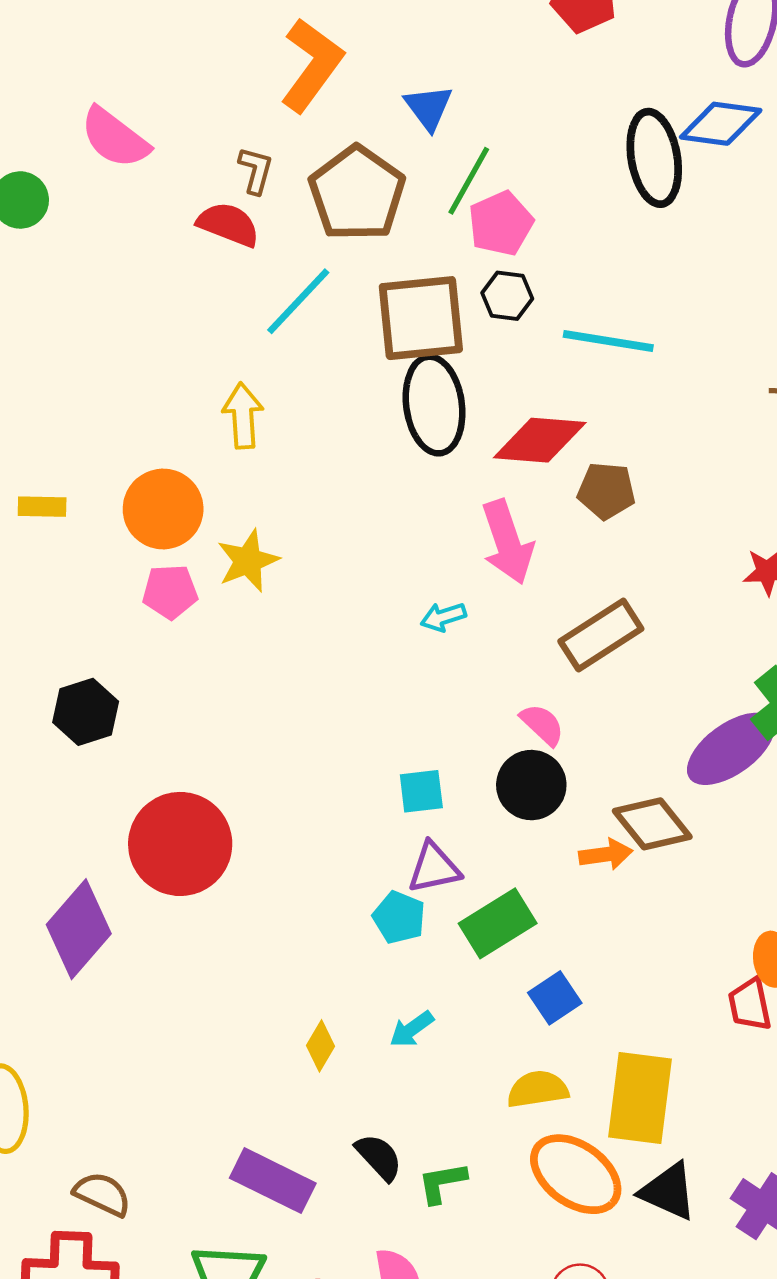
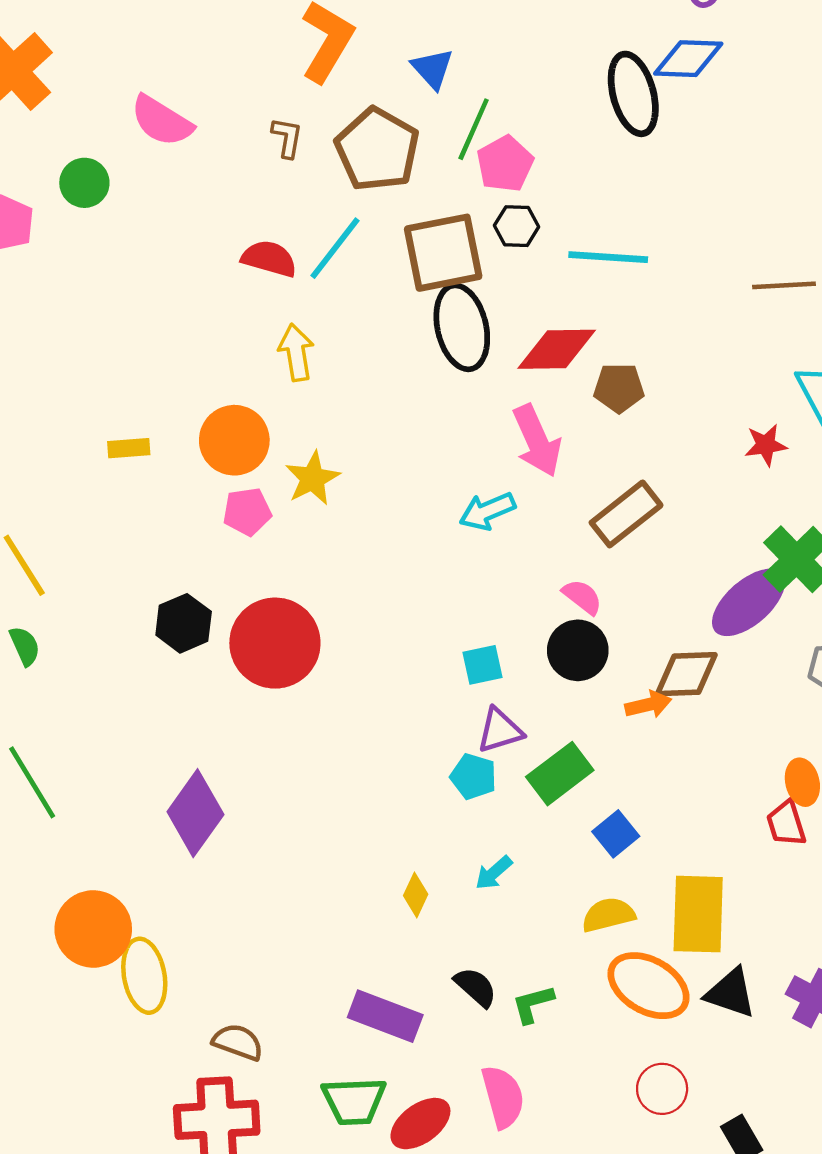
red semicircle: (228, 224) -> (269, 259), moved
cyan arrow: (443, 617) -> (487, 511), size x1.4
brown diamond: (652, 824) -> (686, 674), turned -48
red circle: (180, 844) -> (275, 643), moved

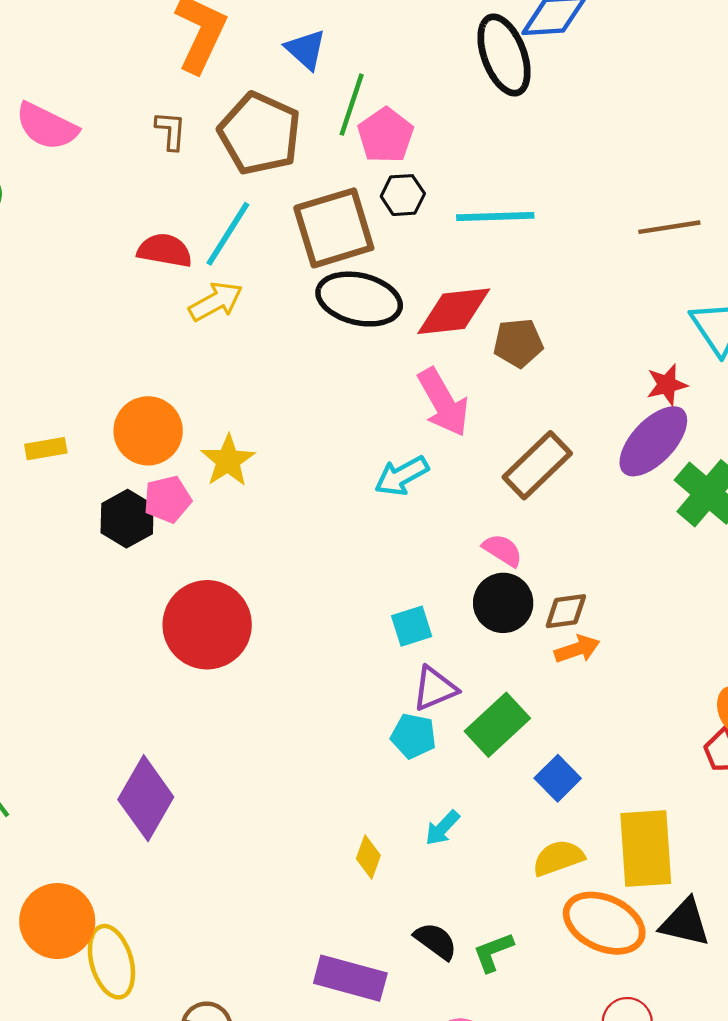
black ellipse: (462, 327) -> (359, 299), turned -58
yellow arrow: (296, 352) -> (216, 302), moved, turned 76
purple ellipse: (749, 602) -> (653, 441), moved
black hexagon: (184, 623) -> (127, 519), moved
brown diamond: (686, 674) -> (566, 611), moved, size x0.7

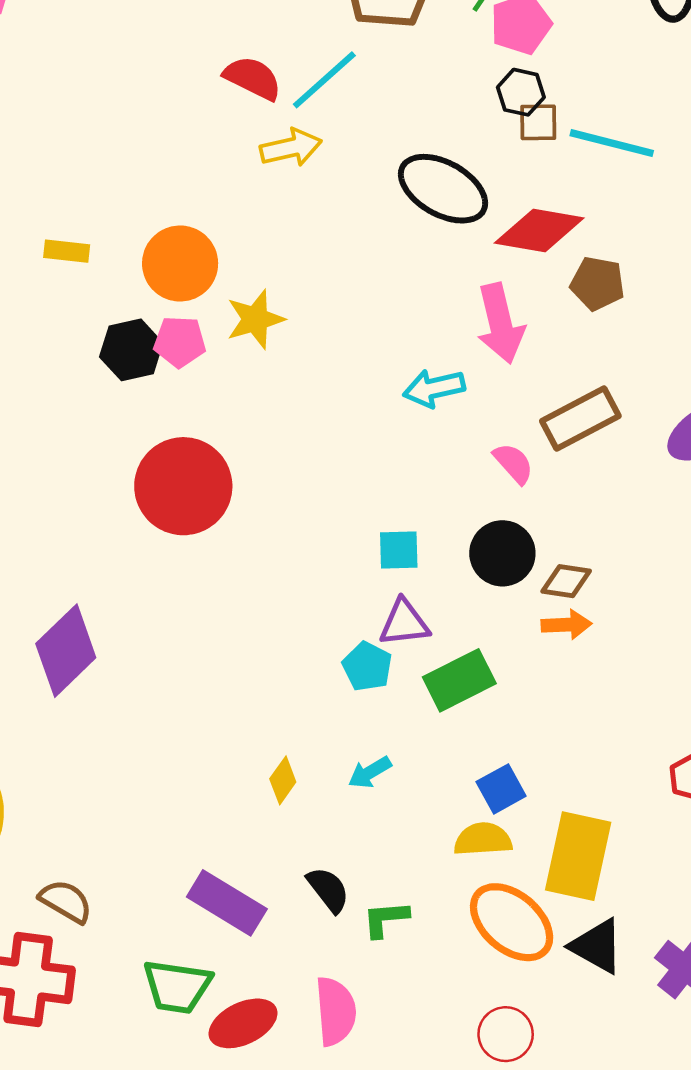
brown square: (334, 228) -> (538, 122), moved, size x0.5
pink semicircle: (502, 550) -> (513, 463), moved
blue square: (558, 778) -> (501, 789), moved

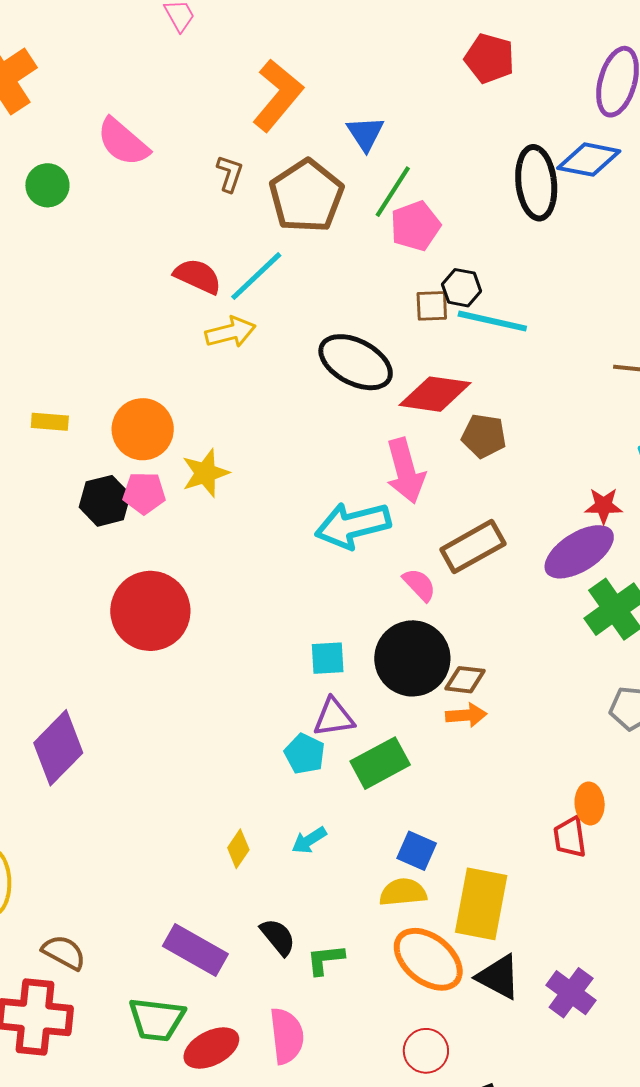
black hexagon: (521, 92) -> (462, 288), moved
cyan arrow: (434, 388) -> (353, 525), size x1.5
black circle: (502, 553) -> (412, 658), size x1.4
blue square: (501, 789) -> (417, 851), turned -36

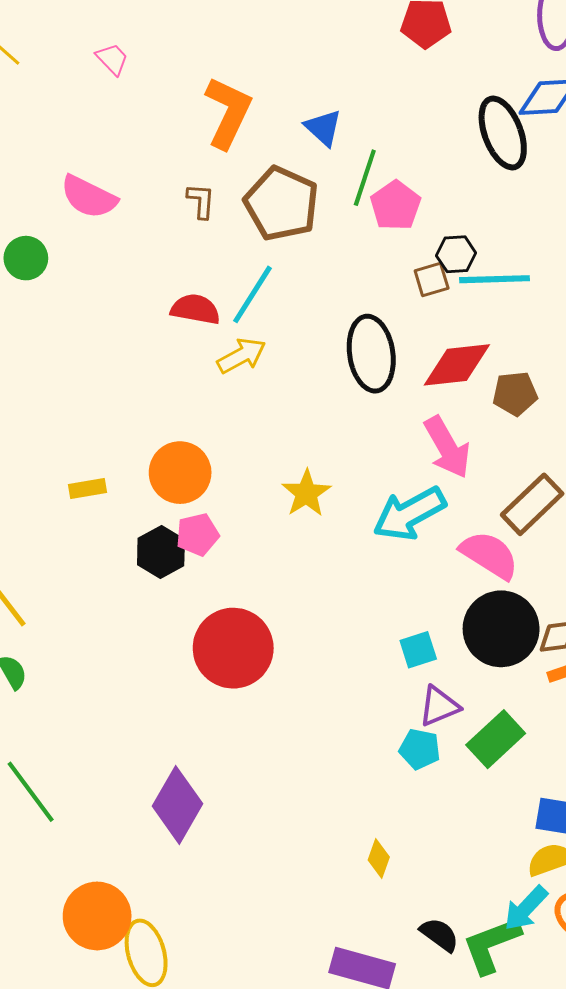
black ellipse: (356, 362) -> (371, 354), turned 68
yellow star: (205, 473) -> (306, 493), moved
pink semicircle: (419, 585) -> (489, 555), size x1.6
cyan arrow: (309, 840) -> (526, 908), moved, size x1.4
green L-shape: (325, 959) -> (491, 945), size x1.6

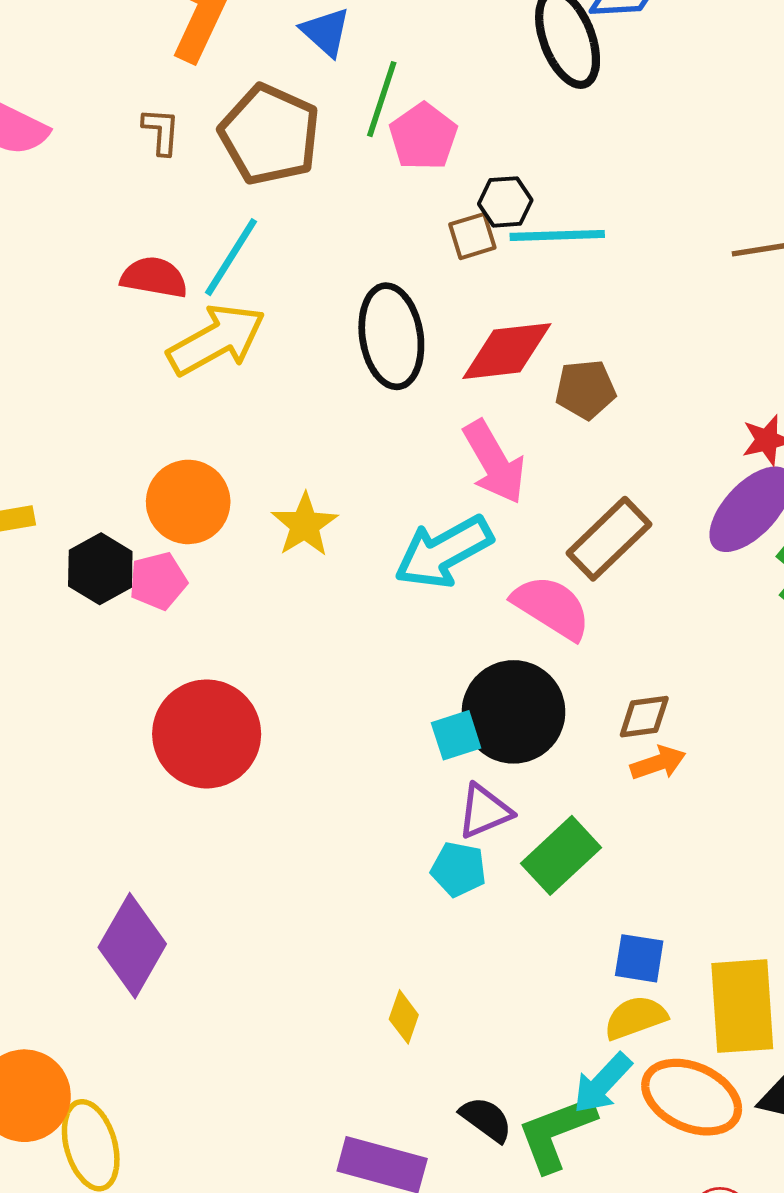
yellow arrow: (241, 356) -> (216, 340), size x1.5
orange circle: (180, 473) -> (188, 502), moved
black hexagon: (161, 552) -> (100, 569), moved
black circle: (501, 629) -> (514, 712), moved

